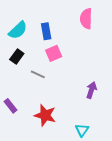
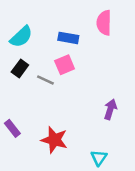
blue rectangle: (46, 31) -> (68, 38), moved, turned -70
gray line: (38, 74) -> (45, 80), moved

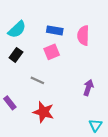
pink semicircle: (104, 23) -> (83, 36), moved
gray line: (45, 80) -> (37, 80), moved
cyan triangle: (99, 158) -> (95, 125), moved

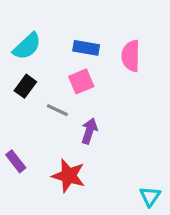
gray line: (37, 80) -> (57, 110), moved
purple arrow: (88, 88) -> (89, 131), moved

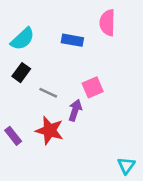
pink semicircle: (131, 56) -> (107, 23), moved
pink square: (81, 81) -> (93, 87), moved
red star: (69, 176) -> (50, 130), moved

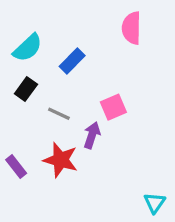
blue rectangle: (72, 40) -> (72, 61), moved, turned -55

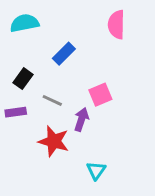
cyan semicircle: (28, 48) -> (24, 23), moved, turned -148
purple rectangle: (16, 167) -> (16, 112), moved, turned -60
cyan triangle: (155, 203) -> (96, 170), moved

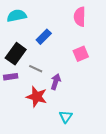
black rectangle: (23, 79) -> (16, 54), size x1.5
pink square: (100, 95) -> (81, 54), moved

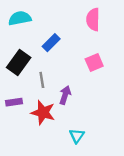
gray line: (36, 69) -> (42, 80), turned 56
purple rectangle: (11, 77) -> (14, 102), moved

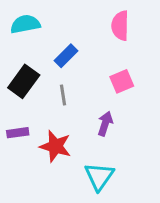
gray line: (42, 80) -> (63, 95), moved
purple arrow: (65, 95) -> (105, 124), moved
cyan triangle: (77, 136) -> (99, 176), size x1.5

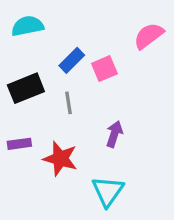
pink semicircle: (120, 26) -> (149, 36), moved, turned 52
black rectangle: (24, 81) -> (26, 88), turned 32
pink square: (122, 81) -> (104, 69), moved

